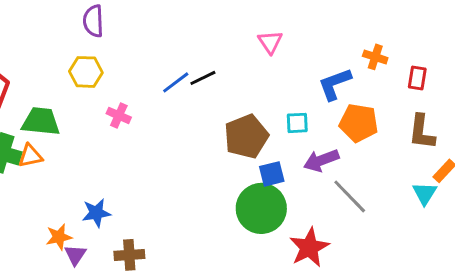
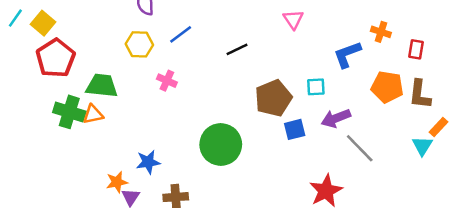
blue line: (176, 82) -> (181, 34), moved
orange pentagon: (359, 123) -> (387, 87), moved
green circle: (261, 208) -> (221, 144), moved

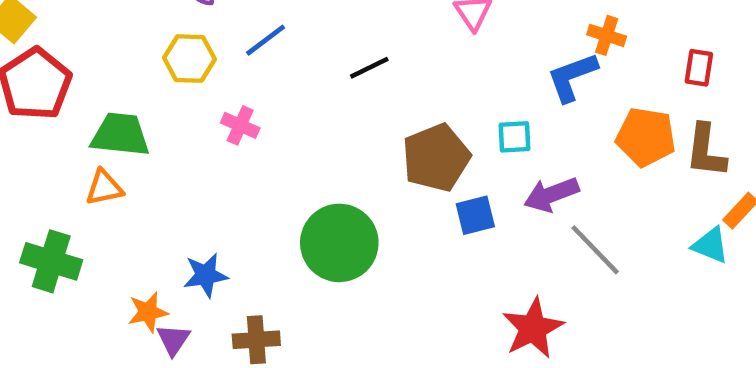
orange cross: (381, 32) -> (607, 35), moved
green cross: (69, 112) -> (51, 261), moved
cyan triangle: (422, 146) -> (710, 245), turned -40

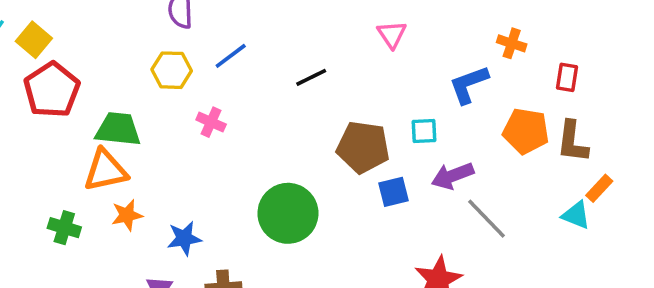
orange cross: (607, 35) -> (512, 43), moved
brown pentagon: (436, 158) -> (363, 147), turned 30
orange triangle: (104, 188) -> (105, 170), size x1.5
green cross: (51, 261) -> (64, 228), size x0.7
orange star: (148, 312) -> (127, 215), moved

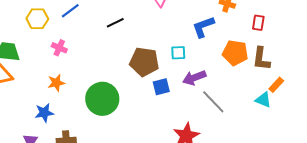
orange star: (127, 215) -> (56, 83), moved

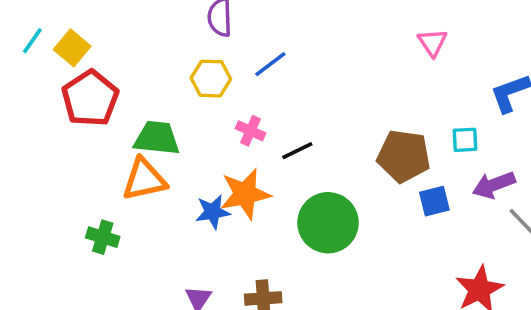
black line: (115, 23) -> (297, 151), moved
orange star: (56, 83) -> (245, 194), size x1.6
blue star: (44, 113) -> (213, 212), moved

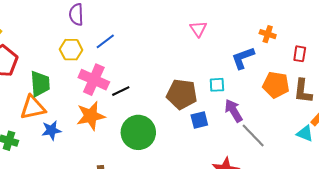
pink cross: (251, 131) -> (94, 80), size x1.8
green trapezoid: (157, 138) -> (40, 84), turned 80
purple arrow: (494, 185) -> (234, 111), turned 80
blue star: (213, 212) -> (51, 130), moved

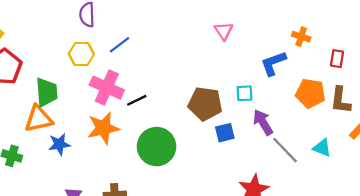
cyan triangle: (305, 133) -> (322, 148), moved

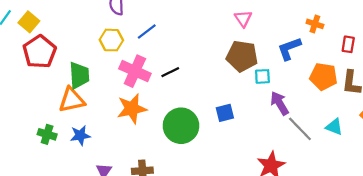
black line: (137, 100) -> (170, 72), moved
brown pentagon: (205, 104) -> (242, 56), moved
blue square: (225, 133) -> (225, 113), moved
blue star: (59, 144) -> (80, 135), moved

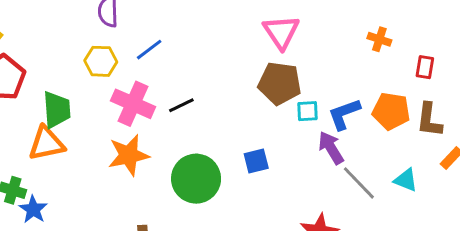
pink triangle: (243, 19) -> (281, 32), size x1.5
blue L-shape: (289, 49) -> (344, 114), moved
blue star: (80, 135) -> (33, 209), moved, turned -30

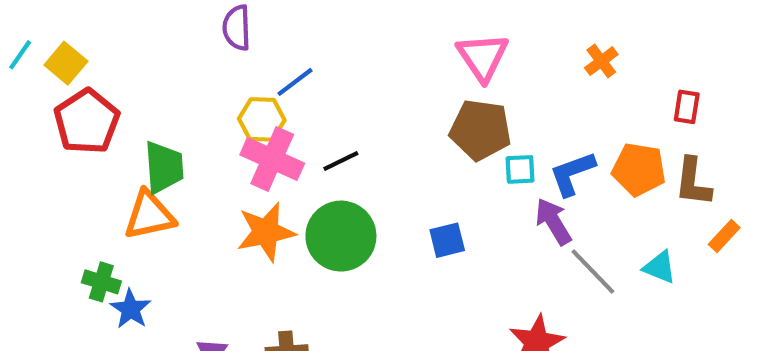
orange cross: (379, 39) -> (601, 61), moved, turned 35
yellow hexagon: (101, 61) -> (262, 119), moved
green circle: (196, 179) -> (341, 236), moved

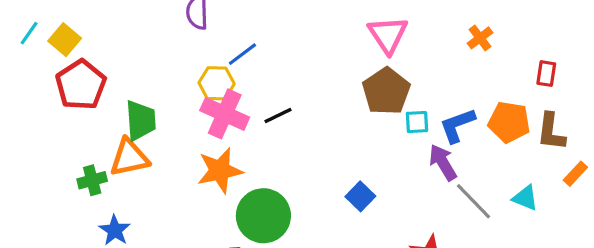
brown pentagon: (480, 130) -> (386, 91), turned 30
green circle: (341, 236) -> (263, 216), moved
blue square: (447, 240) -> (360, 196), moved, turned -32
green cross: (101, 282) -> (92, 180), moved, turned -32

